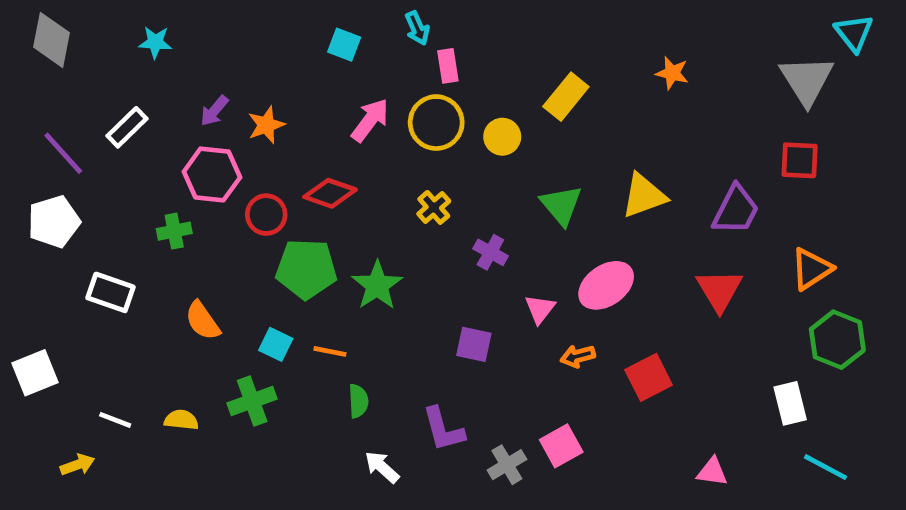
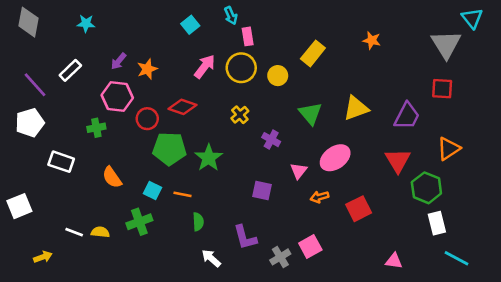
cyan square: (344, 45) -> (190, 25), turned 30
green hexagon: (837, 340) -> (426, 188), moved
white line: (115, 420) -> (74, 232), moved

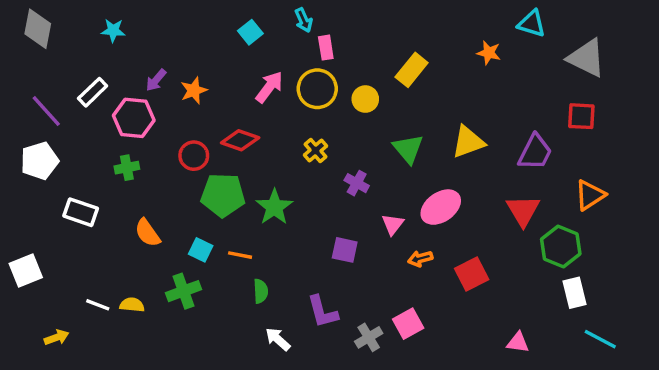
cyan triangle: (472, 18) -> (532, 24), moved, turned -35
gray triangle: (446, 44) -> (586, 58), turned -32
pink hexagon: (117, 96) -> (134, 118), moved

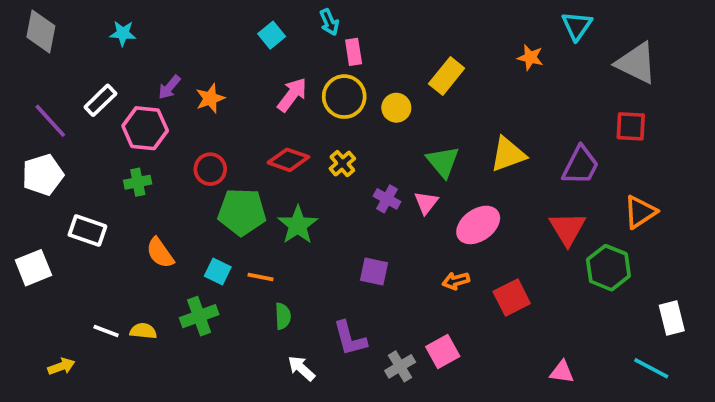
cyan triangle: (532, 24) -> (577, 26), turned 48
red diamond: (240, 140) -> (288, 160), moved
pink triangle: (393, 224) -> (426, 203), moved
white square: (26, 271) -> (33, 268), moved
white rectangle: (574, 293) -> (672, 318), moved

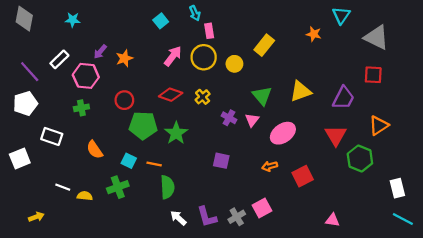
green semicircle: (283, 316) -> (167, 187), size x1.5
white line: (106, 331) -> (63, 187), moved
purple L-shape: (350, 338) -> (207, 217), moved
cyan line: (651, 368) -> (403, 219), moved

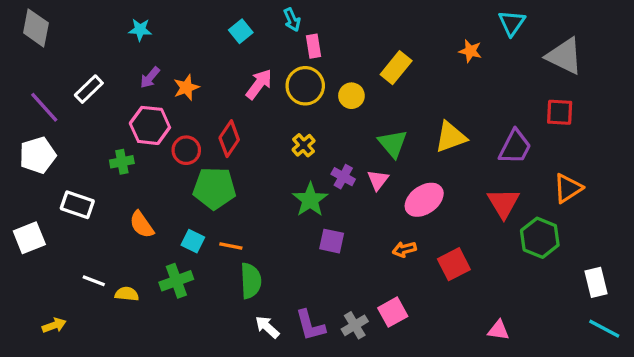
cyan star: (73, 20) -> (140, 30), moved
pink hexagon: (86, 76) -> (150, 125), moved
red diamond: (171, 95) -> (229, 139), moved, turned -75
green star: (176, 133) -> (310, 200), moved

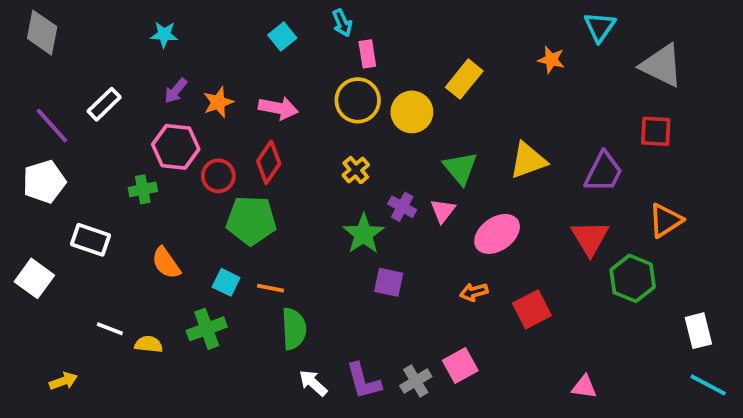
pink arrow: (259, 84) -> (278, 108), moved, turned 64
yellow circle: (351, 96) -> (412, 112), size x1.4
white square: (29, 238) -> (34, 278), turned -32

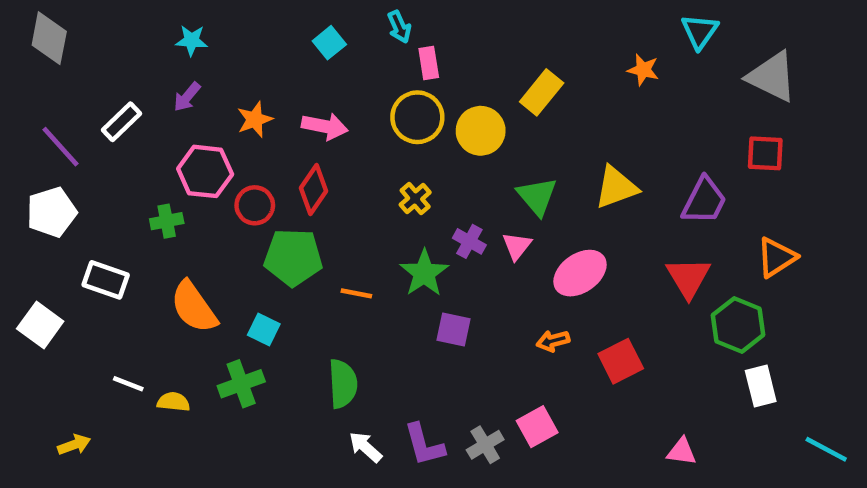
purple arrow: (176, 91) -> (187, 97), moved
orange semicircle: (166, 263) -> (194, 307), size x1.4
orange line: (271, 288) -> (356, 293), moved
white rectangle: (698, 331) -> (761, 386), moved

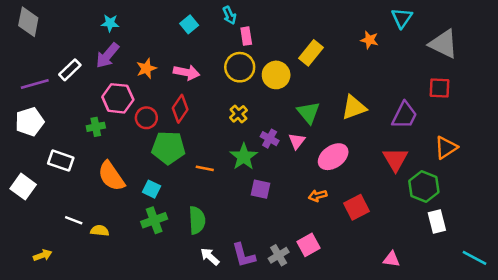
purple arrow: (187, 97) -> (107, 56), size x1.5
purple line: (61, 147) -> (35, 84), turned -64
green cross: (241, 384) -> (154, 220), moved

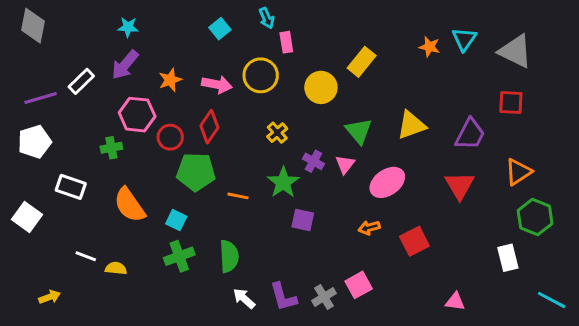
cyan triangle: (402, 18) -> (464, 39), moved
yellow circle: (240, 67) -> (261, 75), moved
green hexagon: (424, 187) -> (535, 217), moved

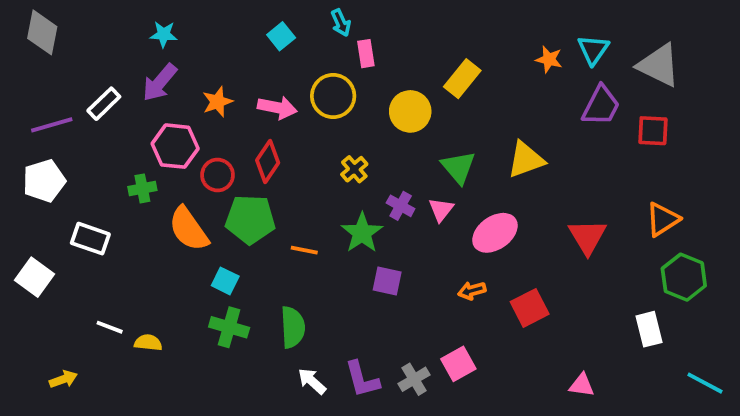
purple trapezoid: (470, 134) -> (601, 106), moved
orange semicircle: (129, 205) -> (189, 229), moved
green cross: (179, 256) -> (229, 327), turned 36

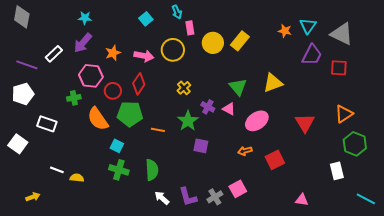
yellow circle: (410, 111) -> (213, 43), moved
purple line: (52, 125) -> (27, 65), turned 35
pink triangle: (441, 210) -> (229, 109), turned -40

